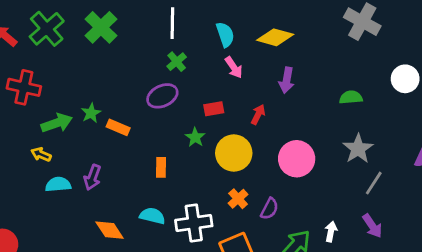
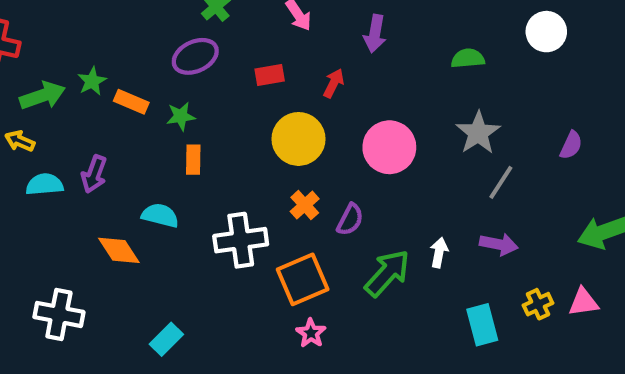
green star: (195, 137) -> (181, 116), moved, turned 30
cyan semicircle: (152, 216) -> (160, 215), moved
purple arrow: (372, 226) -> (499, 244), turned -45

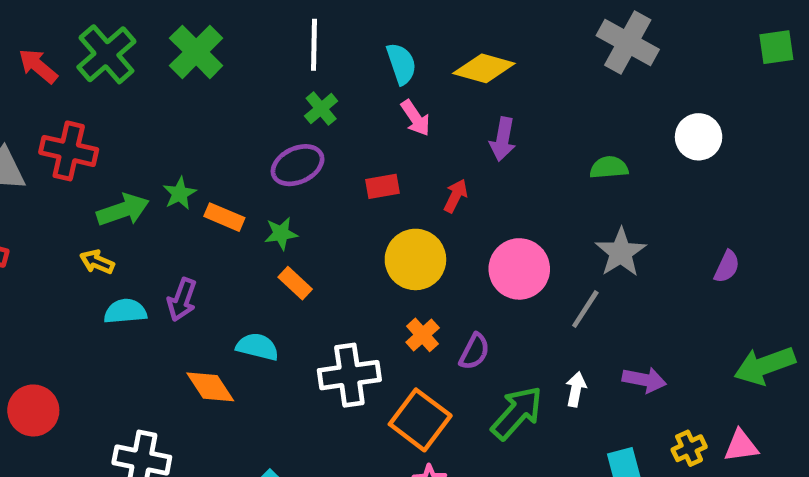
orange rectangle: (193, 160) -> (295, 283), turned -48
gray line: (501, 182) -> (585, 309), moved
orange square: (303, 279) -> (420, 420), turned -30

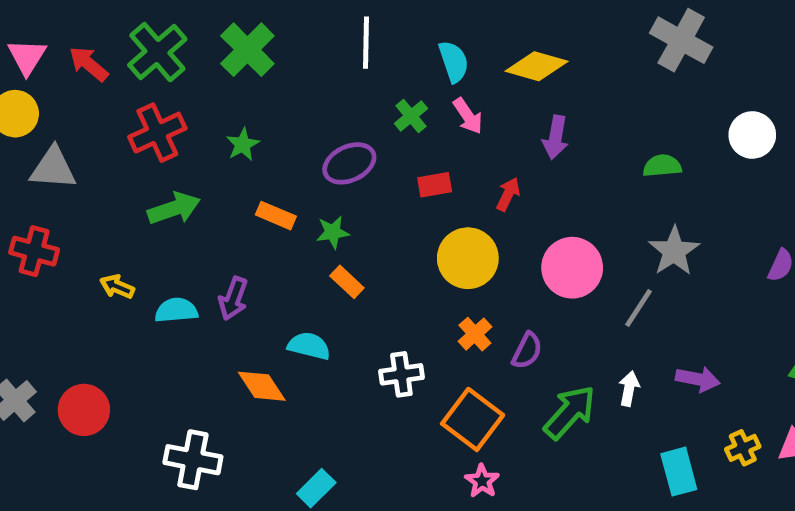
green cross: (321, 109) -> (411, 116), moved
red cross: (69, 151) -> (157, 133), moved, turned -38
green star: (180, 193) -> (243, 144), moved
yellow arrow: (97, 262) -> (117, 287), moved
white cross: (349, 375) -> (401, 374), size x0.7

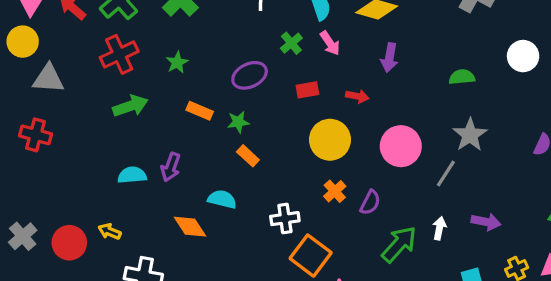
red arrow: (508, 194) -> (357, 96), turned 75
yellow arrow: (117, 287) -> (110, 231), moved
orange square: (473, 419) -> (311, 256), moved

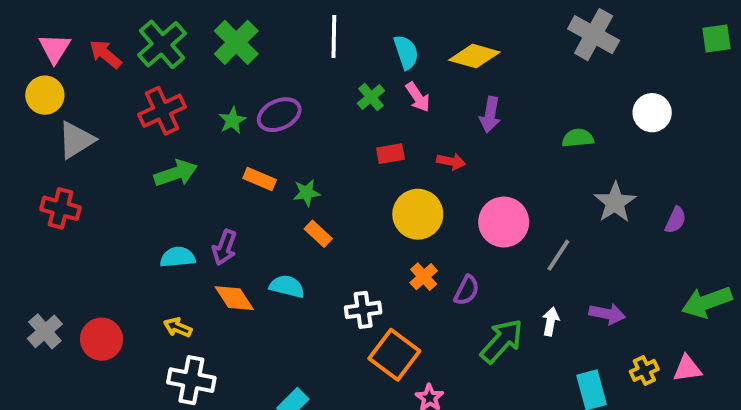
purple ellipse: (250, 75) -> (279, 115), moved
gray triangle: (48, 79) -> (76, 140), turned -36
gray star: (470, 135) -> (615, 202), moved
orange diamond: (190, 227) -> (234, 298), moved
yellow arrow: (110, 231) -> (178, 327), moved

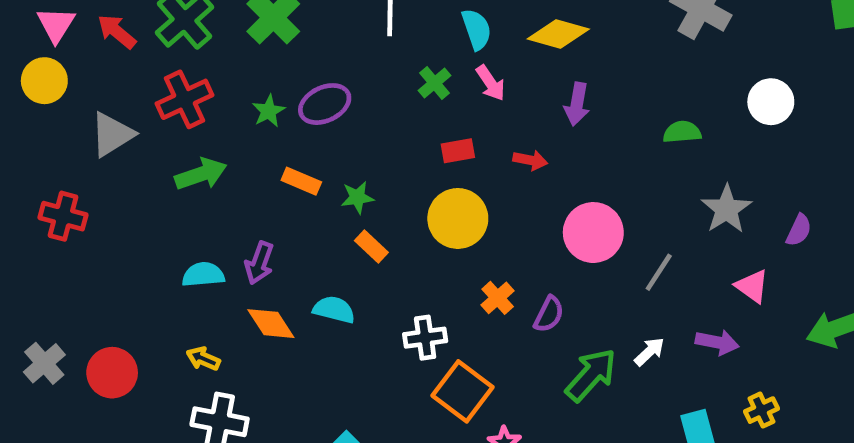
gray triangle: (76, 140) -> (112, 134), moved
yellow circle: (418, 214) -> (458, 218), moved
white arrow: (551, 322) -> (649, 352), turned 36
pink triangle: (687, 368) -> (752, 286), moved, turned 44

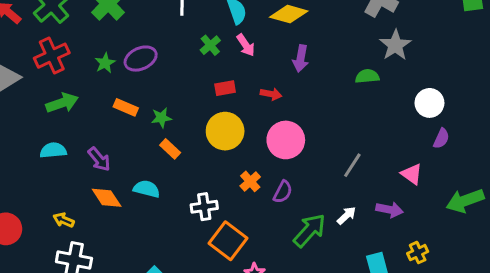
white circle: (771, 102) -> (429, 103), moved
gray star: (726, 209) -> (395, 45), moved
pink circle: (593, 233) -> (286, 140), moved
purple arrow: (259, 263) -> (99, 159), turned -60
cyan semicircle: (203, 275) -> (53, 150), moved

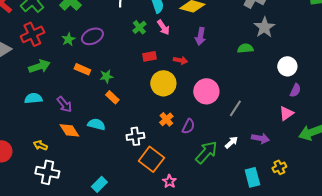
yellow circle: (225, 131) -> (163, 83), moved
pink circle: (286, 140) -> (206, 91), moved
pink triangle: (412, 174) -> (286, 113), moved, turned 49

